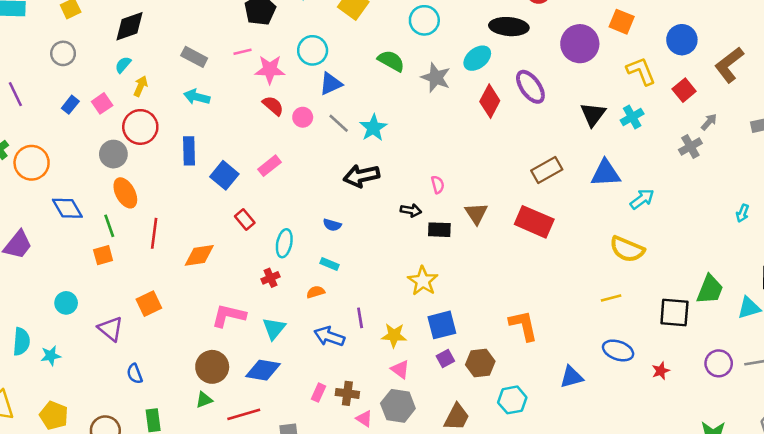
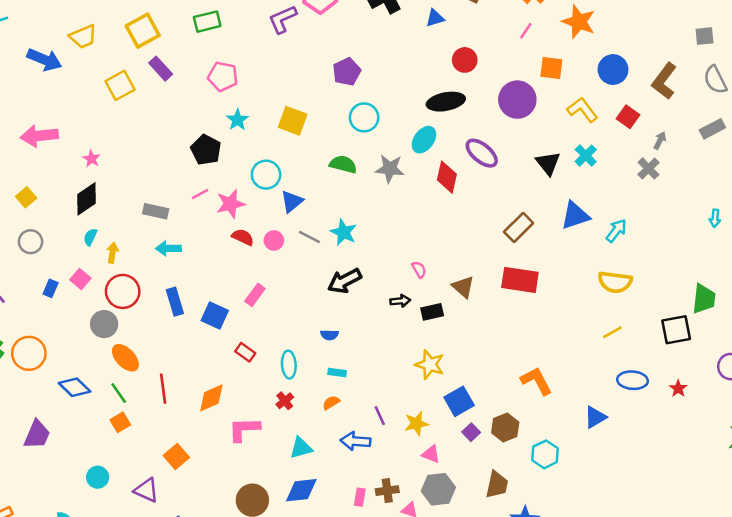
pink L-shape: (229, 316) -> (244, 429), moved
cyan triangle: (274, 328) -> (301, 448), turned 50

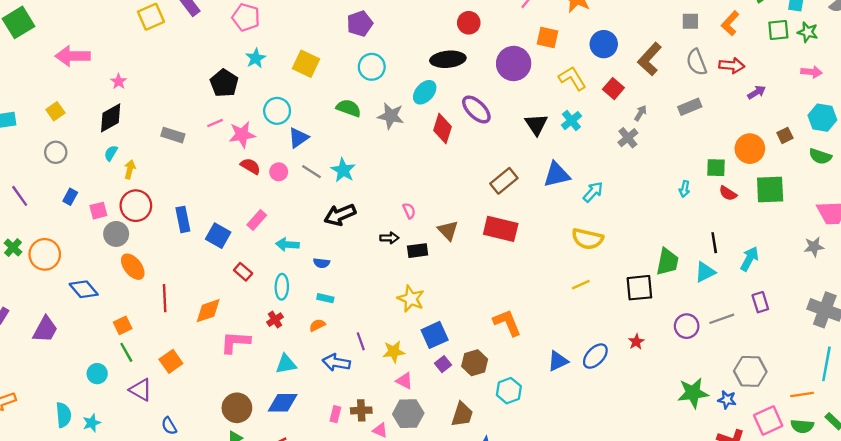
cyan arrow: (168, 248) -> (287, 244), moved
pink square: (80, 279) -> (98, 211), moved, turned 30
blue ellipse: (632, 380) -> (595, 356), moved, turned -56
green line: (119, 393) -> (126, 352), moved

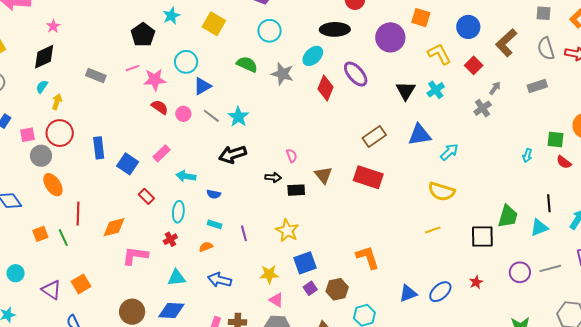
purple line: (361, 341) -> (244, 233), moved
green line: (126, 352) -> (63, 238), moved
orange square: (171, 361) -> (81, 284), moved

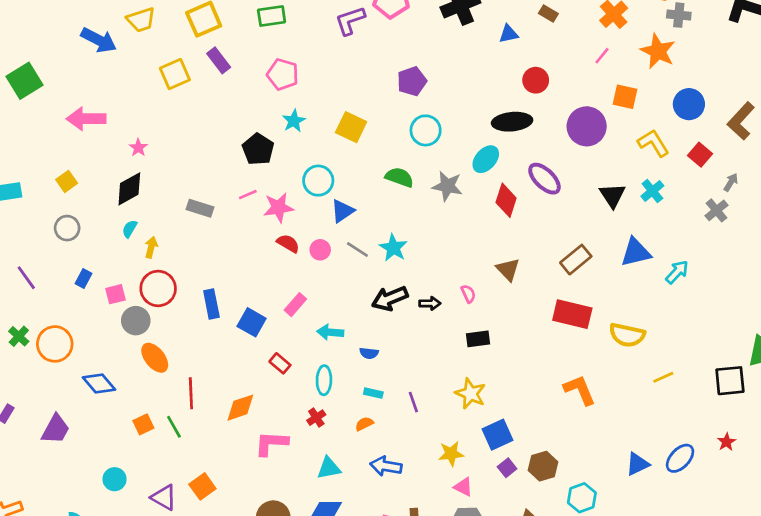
brown triangle: (323, 175) -> (508, 269), moved
black arrow: (273, 177) -> (430, 303), moved
yellow semicircle: (441, 191) -> (627, 335), moved
orange L-shape: (368, 257) -> (580, 390), moved

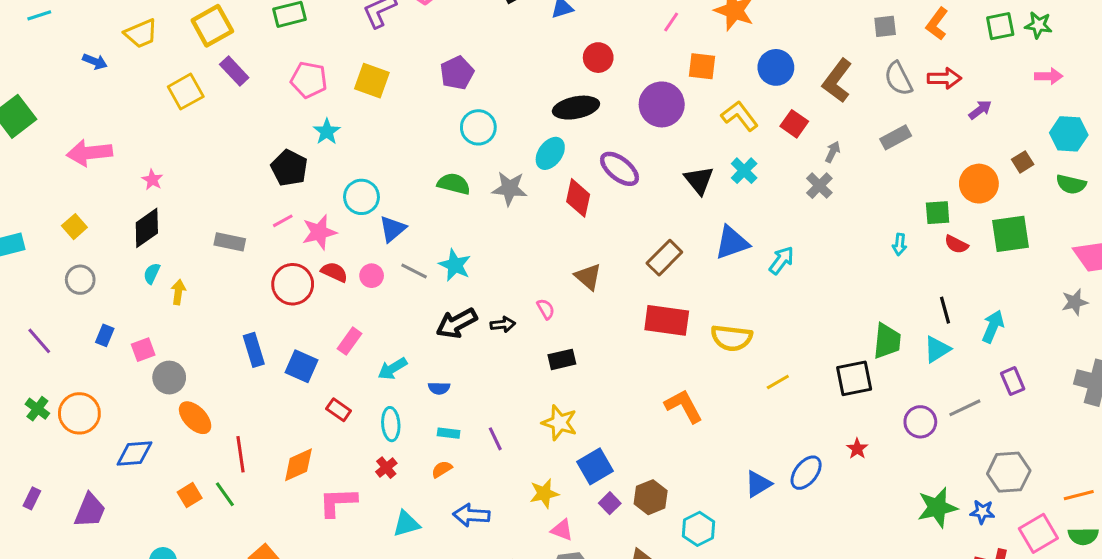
blue arrow: (99, 40) -> (95, 62), size x0.6
yellow square: (351, 127) -> (372, 81), moved
red circle: (158, 288) -> (293, 284), moved
cyan arrow: (330, 332) -> (392, 369), turned -30
blue diamond: (99, 383) -> (134, 453), turned -48

